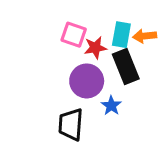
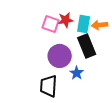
red star: (95, 48) -> (66, 20), moved

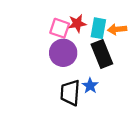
purple circle: (60, 56) -> (63, 53), moved
black trapezoid: (49, 86) -> (70, 93), moved

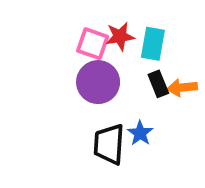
orange arrow: (117, 29) -> (182, 88), moved
black rectangle: (102, 54) -> (158, 84), size x0.6

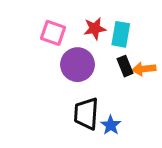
pink square: (93, 44) -> (53, 33), moved
blue star: (140, 133) -> (111, 125), moved

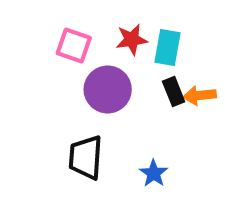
black trapezoid: (86, 114) -> (86, 157), moved

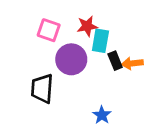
cyan rectangle: (168, 48) -> (100, 41), moved
black trapezoid: (86, 157) -> (42, 89), moved

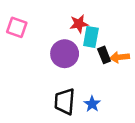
pink square: (49, 30) -> (17, 27), moved
black trapezoid: (42, 89) -> (65, 102), moved

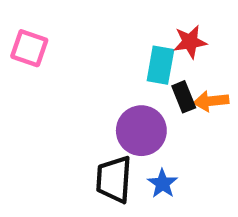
red star: (79, 24) -> (190, 42), moved
purple circle: (65, 54) -> (141, 131), moved

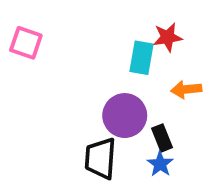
black rectangle: (184, 97) -> (162, 138), moved
blue star: (163, 184) -> (160, 164), moved

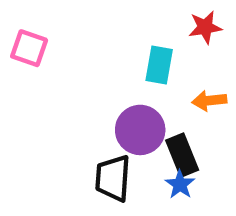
red star: (168, 37) -> (205, 27), moved
black rectangle: (162, 138) -> (182, 155), size x1.4

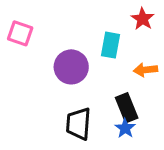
red star: (205, 27) -> (143, 19), turned -30
purple circle: (140, 130) -> (71, 67), moved

